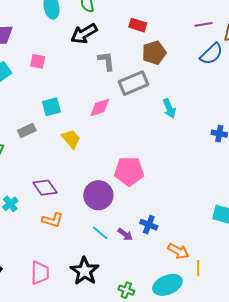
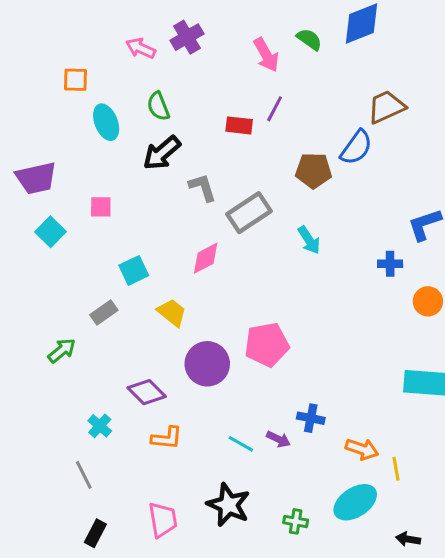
purple line: (204, 24) -> (275, 109), moved, turned -42
brown pentagon: (154, 53) -> (314, 170), moved, turned 30
purple circle: (98, 195) -> (207, 364), moved

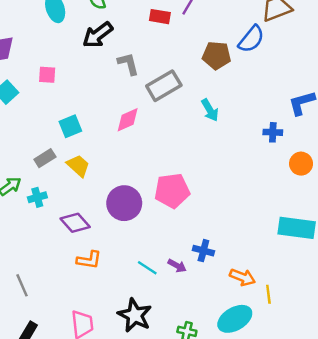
yellow trapezoid: (172, 313) -> (78, 166), moved
cyan cross: (100, 426) -> (37, 197), moved, turned 30

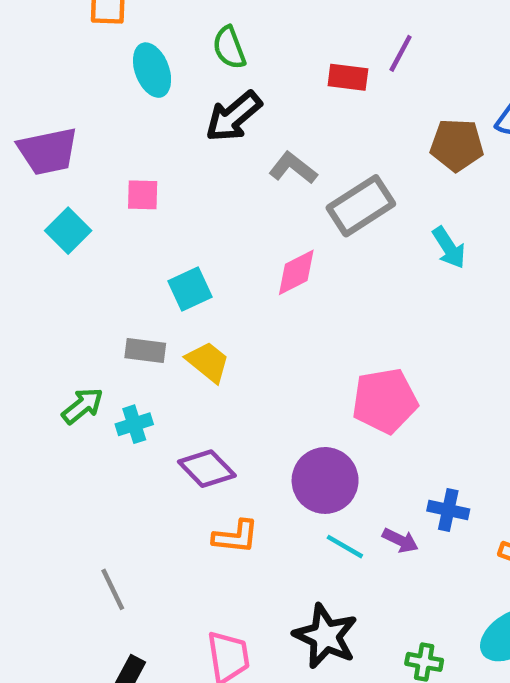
gray L-shape: (128, 64) -> (293, 168), turned -35
gray rectangle: (45, 158) -> (145, 350), turned 42
purple circle: (124, 203) -> (325, 480), moved

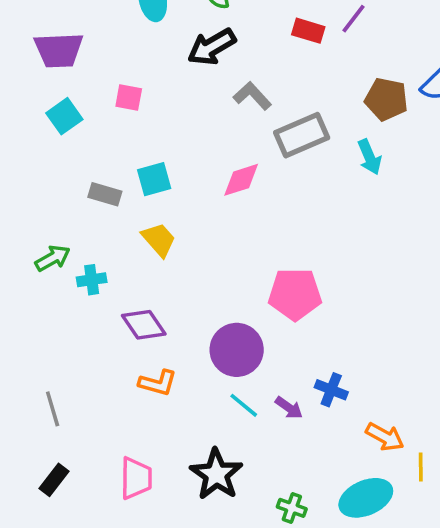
cyan arrow: (449, 248) -> (370, 157), moved
gray rectangle: (145, 350) -> (105, 194), moved

